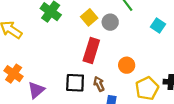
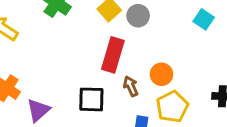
brown arrow: (99, 84) -> (131, 86), moved
yellow pentagon: (147, 88) -> (172, 107), moved

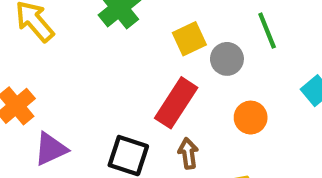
orange circle: (162, 74) -> (251, 118), moved

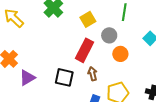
green line: (267, 31) -> (124, 12), turned 36
gray circle: (227, 59) -> (109, 35), moved

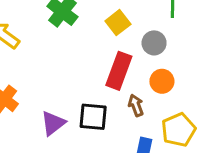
orange circle: (120, 54) -> (162, 81), moved
purple triangle: (27, 78) -> (53, 123), moved

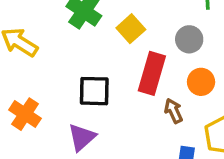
yellow square: (118, 23) -> (131, 29), moved
black square: (93, 117) -> (94, 91), moved

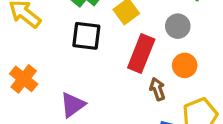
black square: (94, 91) -> (86, 36), moved

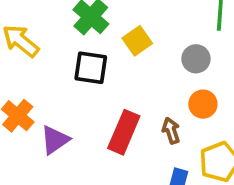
red rectangle: (141, 53) -> (124, 132), moved
purple triangle: (73, 105) -> (55, 140), moved

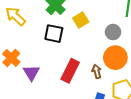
orange circle: (203, 104) -> (115, 58), size x1.5
purple triangle: (55, 140) -> (31, 73), turned -30

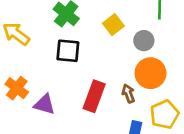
yellow square: (81, 20) -> (113, 25), moved
purple triangle: (31, 73) -> (44, 104), turned -36

